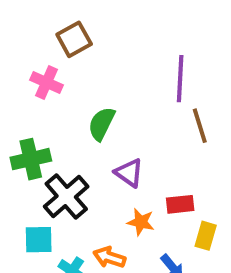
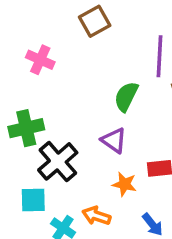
brown square: (74, 39) -> (95, 21), moved
green semicircle: (102, 124) -> (126, 97), moved

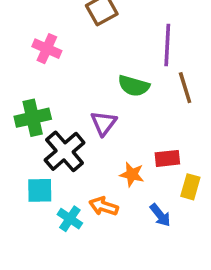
green semicircle: (126, 97) -> (134, 86), turned -100
purple triangle: (114, 140) -> (104, 123), moved, turned 32

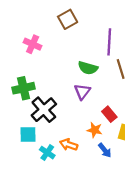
purple triangle: (104, 123) -> (82, 92), moved
red rectangle: (167, 158) -> (109, 114), turned 56
orange star: (132, 174) -> (95, 130), moved

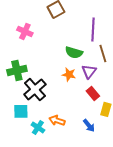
purple triangle: (82, 92) -> (89, 71), moved
orange star: (95, 130) -> (69, 74), moved

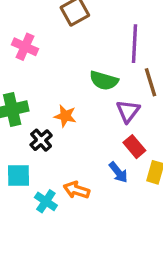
orange star: (69, 74) -> (65, 116), moved
black cross: (35, 89) -> (41, 140), size x0.6
blue arrow: (89, 125) -> (118, 172), moved

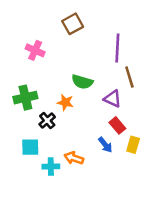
green semicircle: (104, 81) -> (82, 82), moved
purple triangle: (128, 111) -> (113, 99), turned -42
cyan cross: (46, 201) -> (51, 167), turned -35

